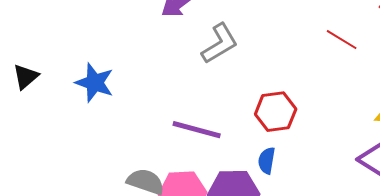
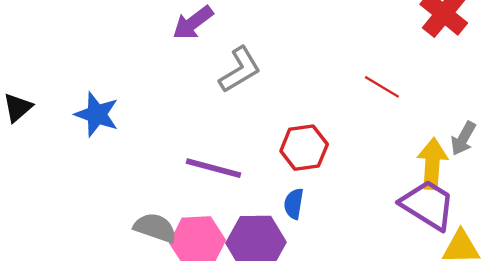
red line: (342, 40) -> (382, 87), moved

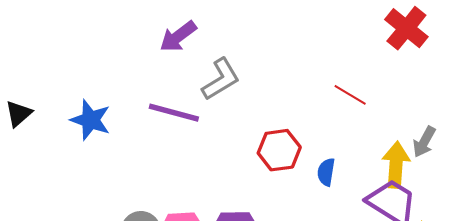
purple line: (214, 168) -> (174, 113), moved
blue semicircle: (294, 204) -> (326, 172), moved

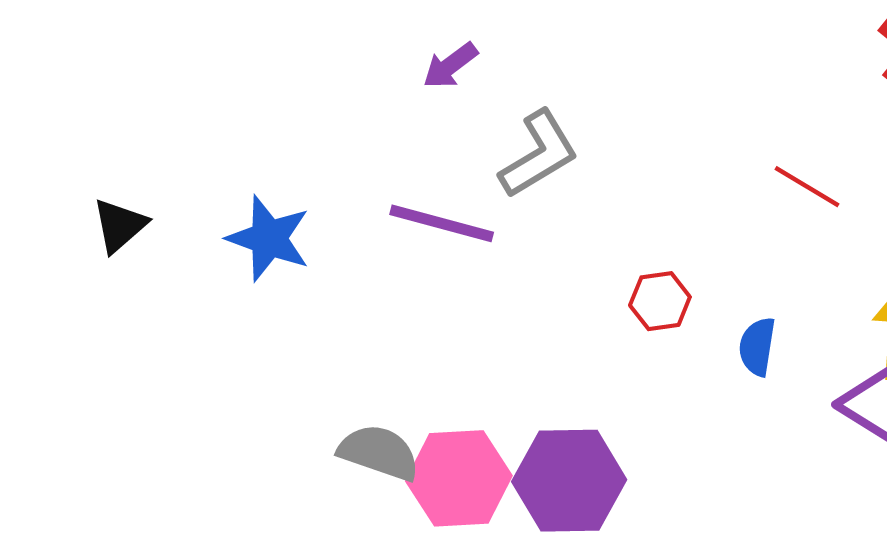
purple arrow: (178, 37) -> (450, 66), size x0.7
red hexagon: (279, 150) -> (660, 301), size x0.7

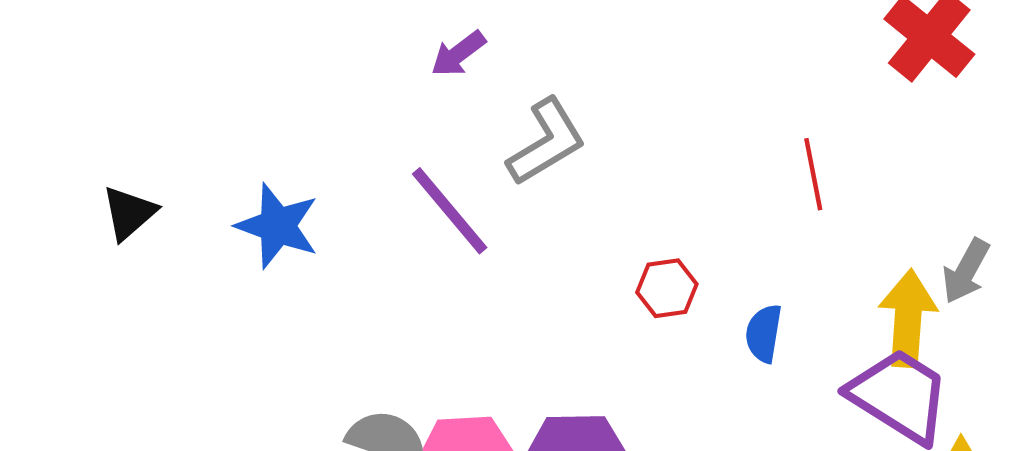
red line: (807, 187) -> (813, 174), turned 48
purple line: (442, 223) -> (450, 211), turned 35

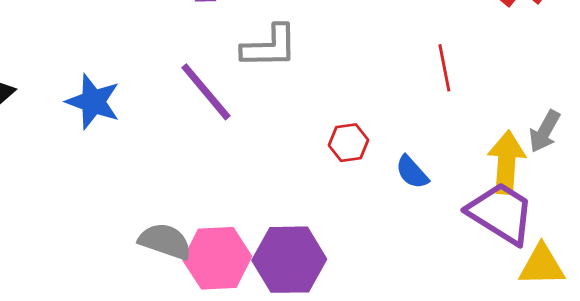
gray L-shape: (546, 142) -> (269, 47), turned 30
blue semicircle: (764, 333) -> (412, 172), turned -51

